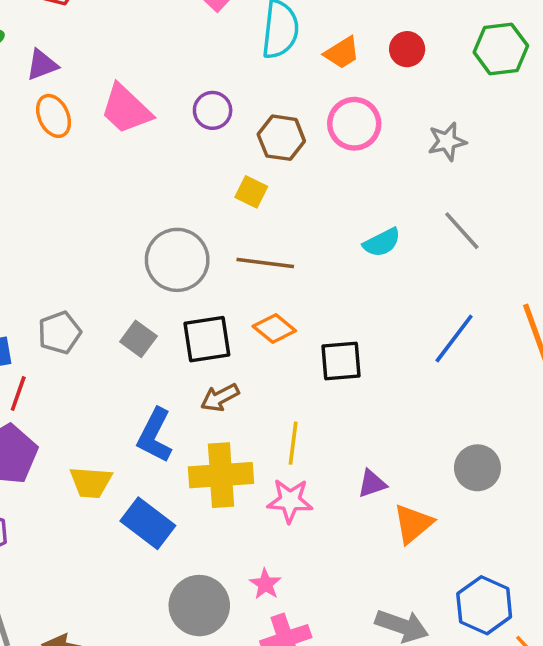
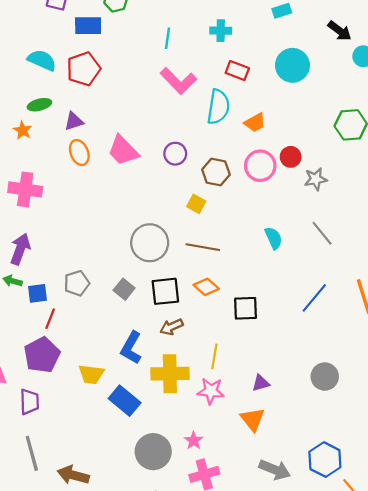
red circle: (407, 49) -> (291, 157), moved
cyan semicircle: (382, 242) -> (274, 238), turned -90
orange triangle: (413, 524) -> (253, 419), moved, turned -32

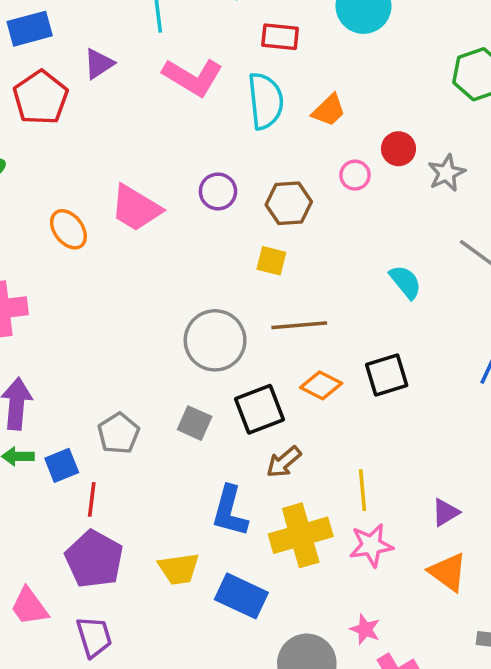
purple triangle: (74, 121) -> (99, 64), moved
pink circle: (260, 166) -> (355, 175), size x0.6
black square: (246, 308) -> (387, 375), moved

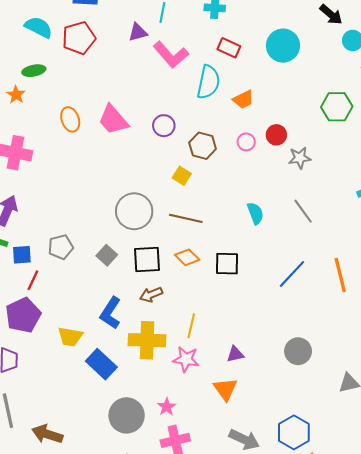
purple triangle: (99, 64) -> (138, 32), moved

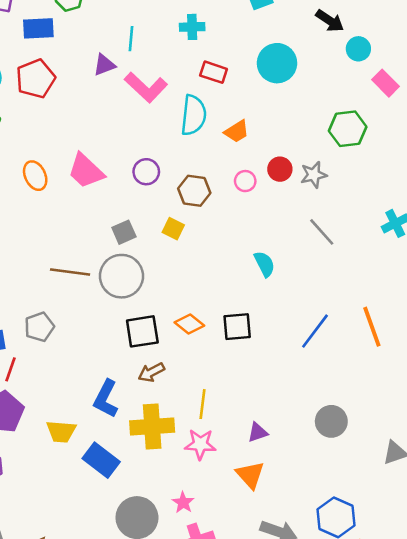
gray star: (300, 158) -> (314, 175), moved
gray line: (303, 211) -> (322, 232), moved
brown line: (186, 218) -> (70, 272), moved
gray square: (107, 255) -> (124, 232), moved, turned 30

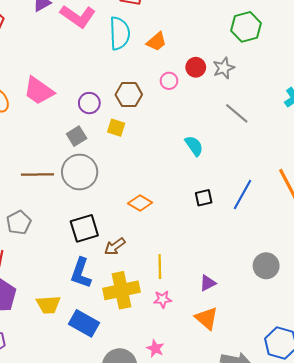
purple circle: (146, 172) -> (89, 103), moved
black square: (237, 327) -> (204, 198), moved, size x0.7
black square: (142, 331) -> (84, 228), moved
pink star: (200, 444) -> (163, 299), size x0.7

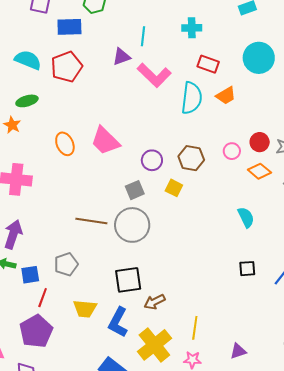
orange trapezoid: (156, 42) -> (226, 96), moved
orange diamond: (140, 203) -> (259, 171), moved
yellow cross: (122, 290) -> (154, 345), turned -36
yellow trapezoid: (48, 305) -> (85, 309), moved

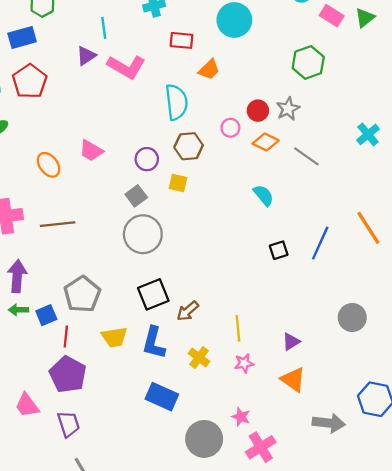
cyan semicircle: (192, 98) -> (176, 102), moved
pink trapezoid: (105, 141) -> (91, 151), size x0.7
brown line: (91, 221) -> (58, 224), moved
gray pentagon: (66, 264) -> (82, 294), size x1.4
yellow cross: (154, 345) -> (199, 357), size x0.6

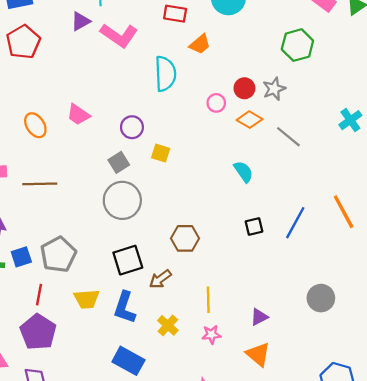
brown hexagon: (189, 146) -> (185, 238), moved
blue square: (46, 315) -> (21, 257), moved

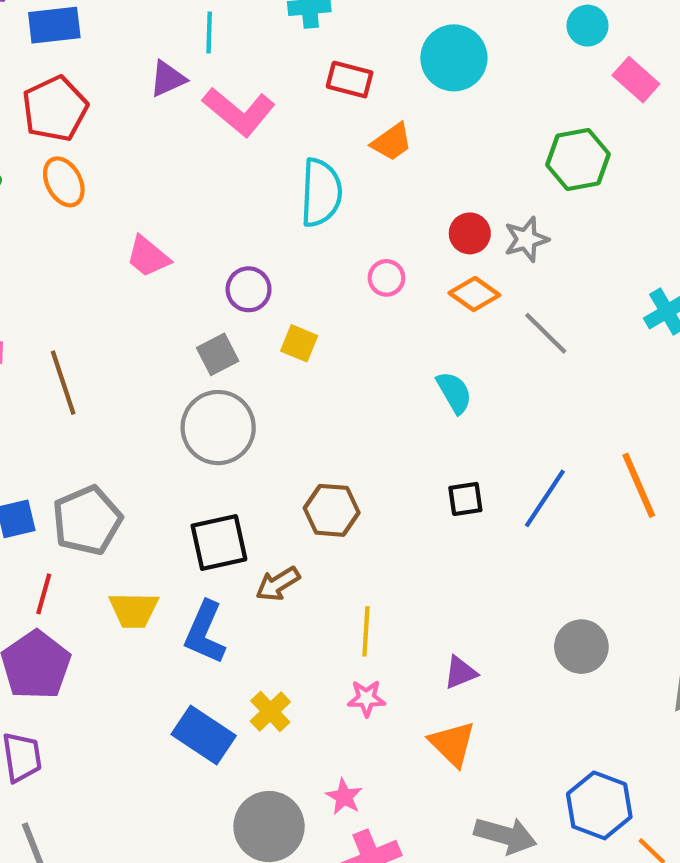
pink circle: (216, 103) -> (386, 278), moved
orange ellipse: (35, 125) -> (64, 182), moved
brown line: (40, 184) -> (63, 383), turned 68
yellow cross: (168, 325) -> (270, 712), moved

